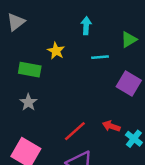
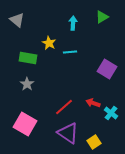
gray triangle: (16, 22) -> (17, 20), turned -42
green triangle: (129, 40) -> (102, 17), moved
cyan line: (100, 57) -> (70, 52), moved

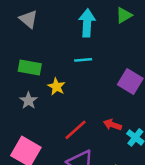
gray triangle: (17, 20) -> (28, 19), moved
cyan arrow: (73, 23) -> (87, 23), size x1.5
yellow star: (49, 43) -> (56, 87), moved

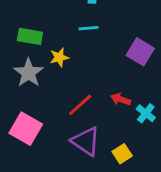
yellow star: (56, 87) -> (59, 57), turned 30
gray star: (28, 101) -> (29, 73), size x1.5

